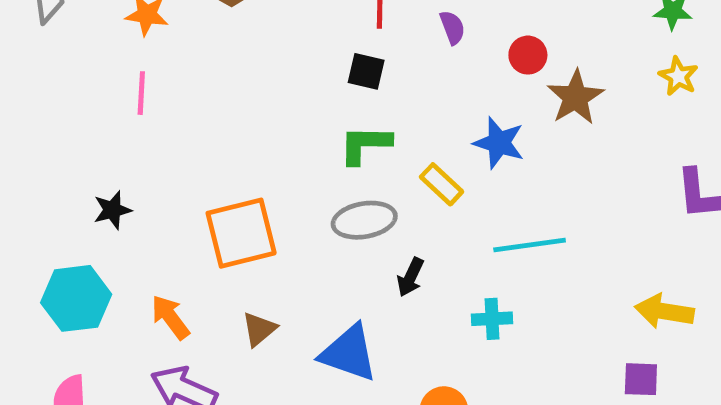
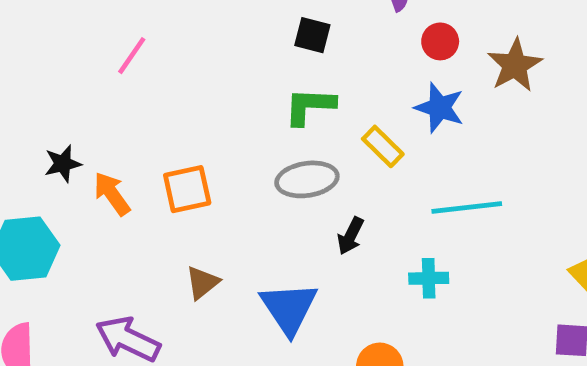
red circle: (528, 55) -> (440, 41), moved
pink line: (141, 93) -> (132, 56), moved, turned 30
orange square: (241, 233) -> (187, 189), size x0.7
orange arrow: (170, 317) -> (112, 194), moved
blue triangle: (349, 353) -> (289, 308), turned 36

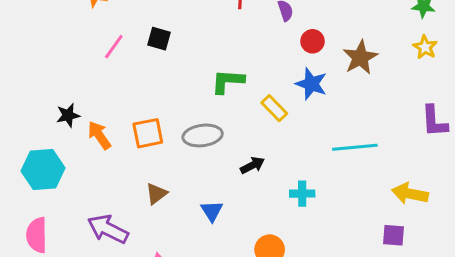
black square: (312, 35) -> (159, 39), moved
gray ellipse: (307, 179) -> (203, 135), moved
cyan line: (467, 207) -> (355, 147), moved
black arrow: (351, 236) -> (252, 165), turned -145
blue triangle: (289, 308) -> (212, 211), size x0.6

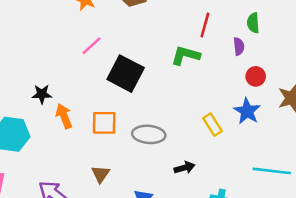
black square: (159, 39) -> (126, 74), moved, size x1.8
green L-shape: (228, 81) -> (186, 55), moved
brown triangle: (156, 194) -> (101, 174), turned -30

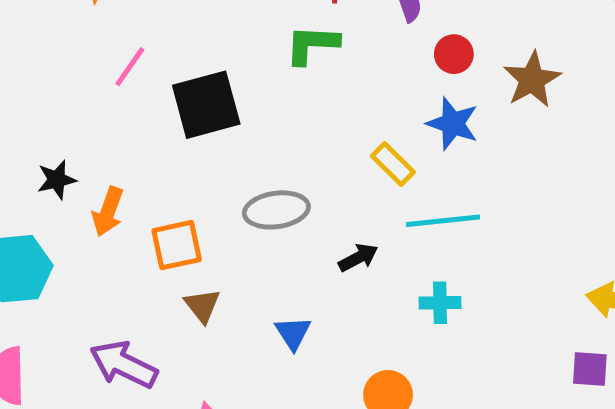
black square: (126, 74) -> (206, 105), turned -30
orange arrow: (64, 116) -> (108, 212), turned -125
orange square: (104, 123) -> (177, 245), moved
cyan line: (272, 171) -> (443, 221), moved

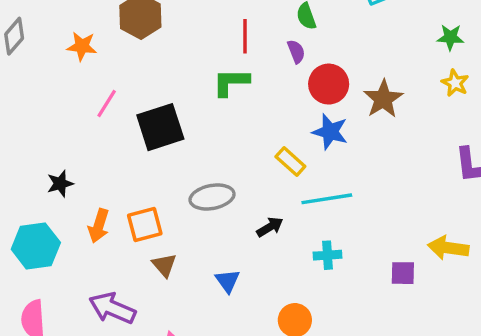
red circle: (454, 54) -> (329, 84), size x1.5
orange arrow: (108, 212) -> (99, 226), moved
purple square: (590, 369) -> (403, 273), moved

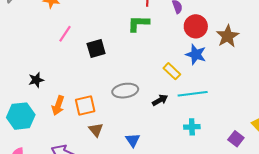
black square: (160, 127) -> (96, 49), size x0.7
black arrow: (270, 227) -> (160, 100), moved
purple square: (403, 273) -> (236, 139), turned 35

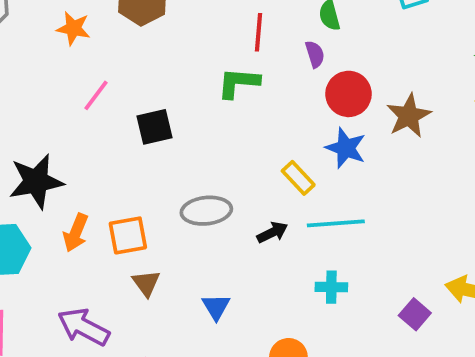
black star: (36, 80) -> (36, 181), size x1.8

